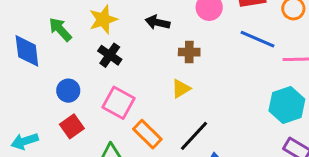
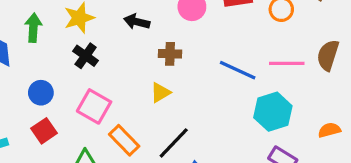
green arrow: (60, 29) -> (33, 28), turned 45
blue line: (258, 39) -> (238, 70), moved

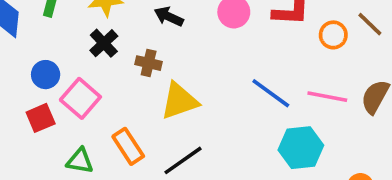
brown cross: (170, 54) -> (149, 63), moved
yellow triangle: (160, 92) -> (179, 101), size x1.6
pink square: (94, 106) -> (80, 98), moved

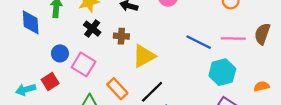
red square: (41, 118) -> (50, 81), moved

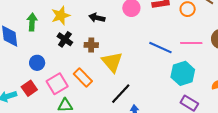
yellow triangle: (144, 56) -> (112, 62), turned -40
pink square: (84, 64) -> (57, 84), moved, turned 30
orange rectangle: (117, 89) -> (83, 77), moved

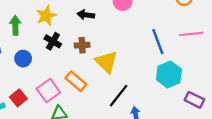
blue line: (160, 48) -> (158, 42), turned 50
blue circle: (37, 63) -> (23, 59), moved
cyan hexagon: (183, 73) -> (169, 74), moved

